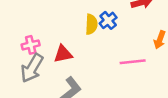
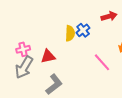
pink line: (133, 62) -> (102, 62), turned 54

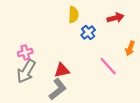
yellow semicircle: (70, 33) -> (73, 15), moved
red triangle: (48, 56) -> (62, 70), moved

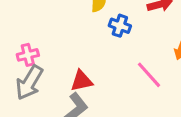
blue cross: (88, 33) -> (120, 26), turned -32

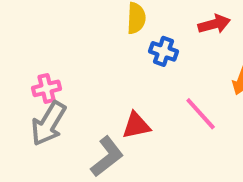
red triangle: (82, 81) -> (136, 125), moved

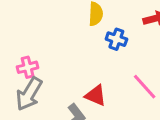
red triangle: (136, 125) -> (96, 95), turned 35

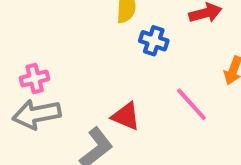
gray arrow: (29, 94) -> (37, 114), turned 48

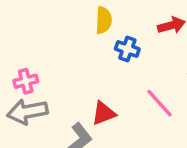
red triangle: (126, 116) -> (104, 113), turned -44

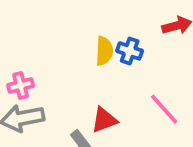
yellow semicircle: (104, 20) -> (104, 51), moved

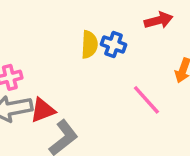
red triangle: (104, 120) -> (43, 110), moved

